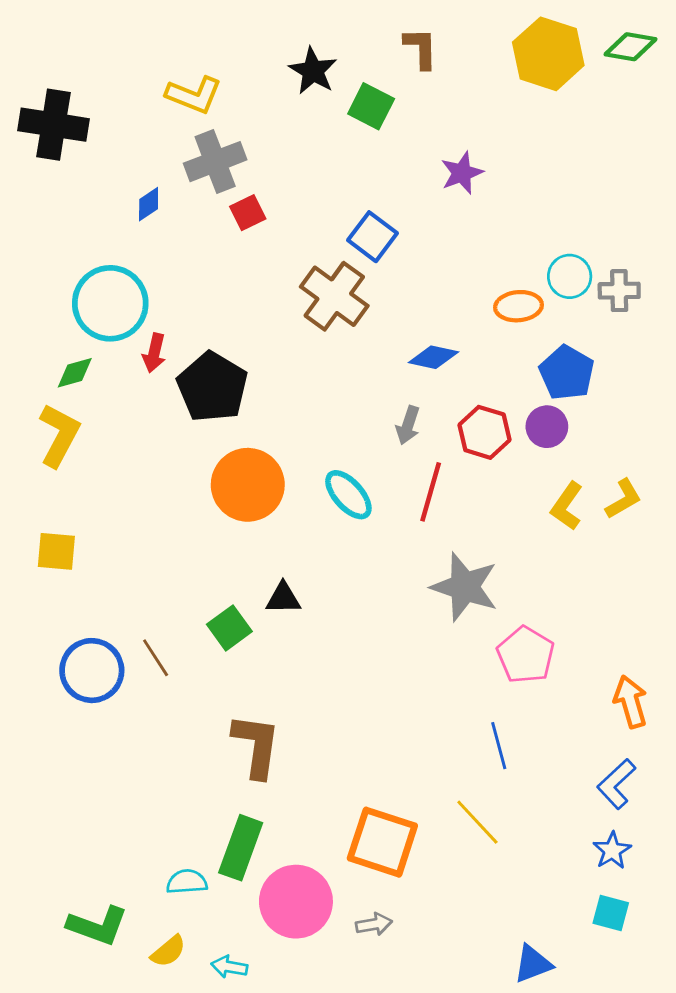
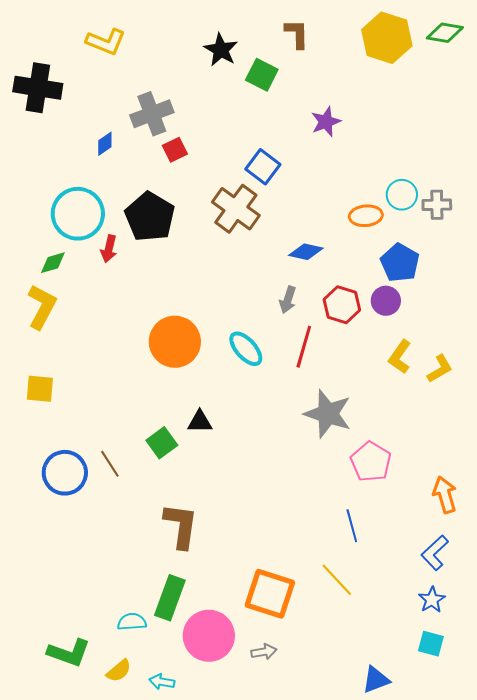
yellow L-shape: (194, 95) -> (106, 42), moved
black pentagon: (212, 387) -> (150, 217), moved
yellow L-shape: (623, 499) -> (440, 369), moved

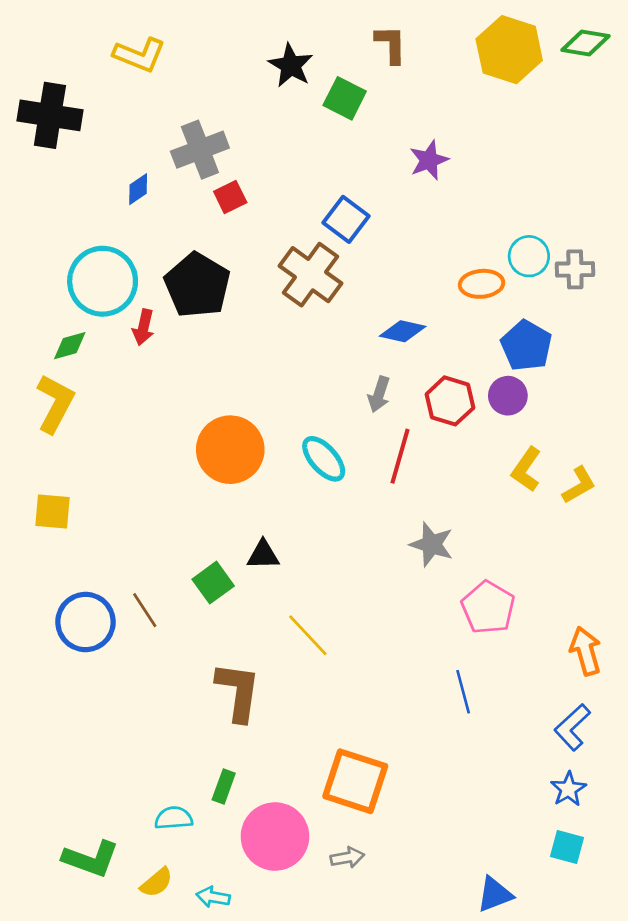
gray star: (328, 414) -> (432, 544), size x0.7
yellow line: (337, 580) -> (308, 635), moved
green rectangle: (170, 598) -> (224, 786), size x0.6

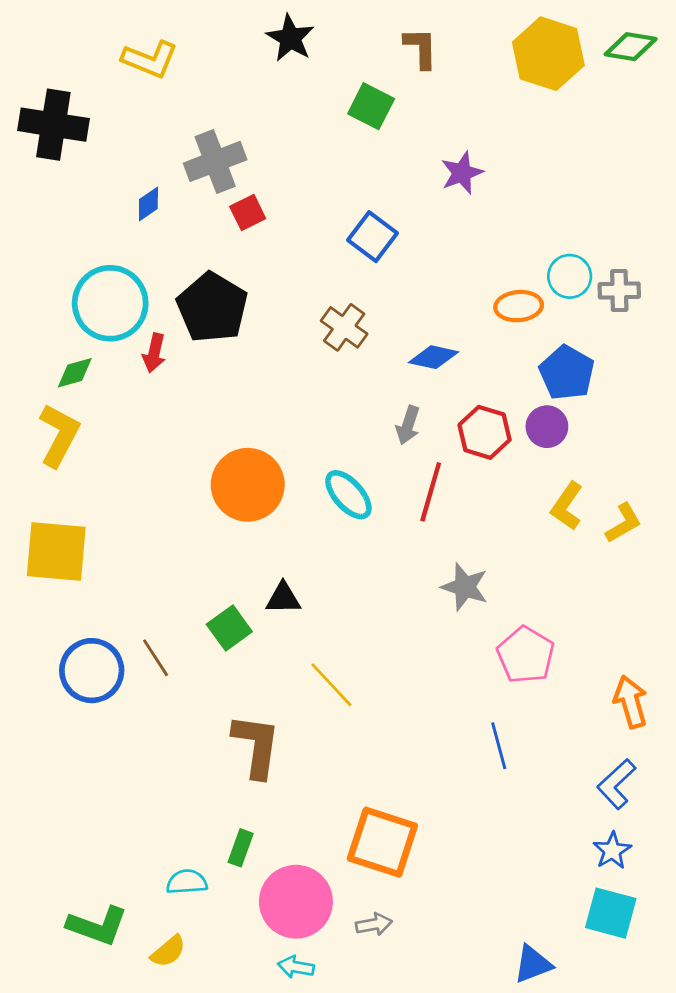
black star: (291, 65) -> (290, 38), moved
brown cross: (310, 275) -> (344, 327), moved, size x0.7
yellow square: (53, 511) -> (56, 551), size x1.6
cyan square: (567, 847) -> (611, 913), size x1.4
cyan arrow: (213, 897) -> (296, 967), moved

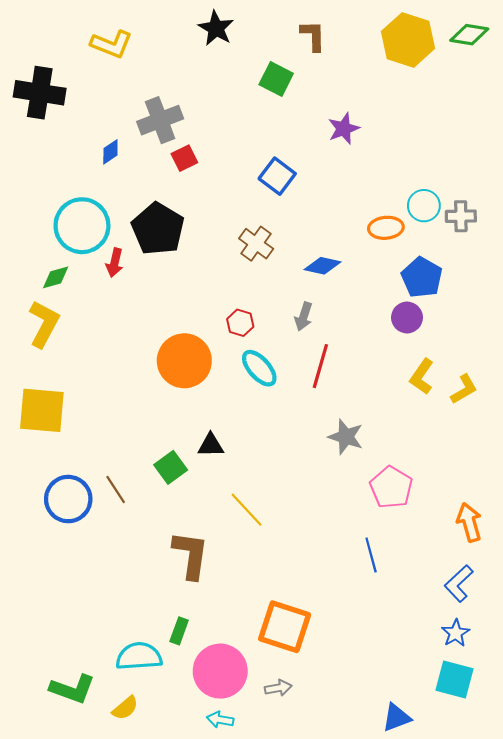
red hexagon: (485, 432) -> (240, 323), moved, size x0.7
cyan semicircle: (187, 882) -> (139, 656), size x1.5

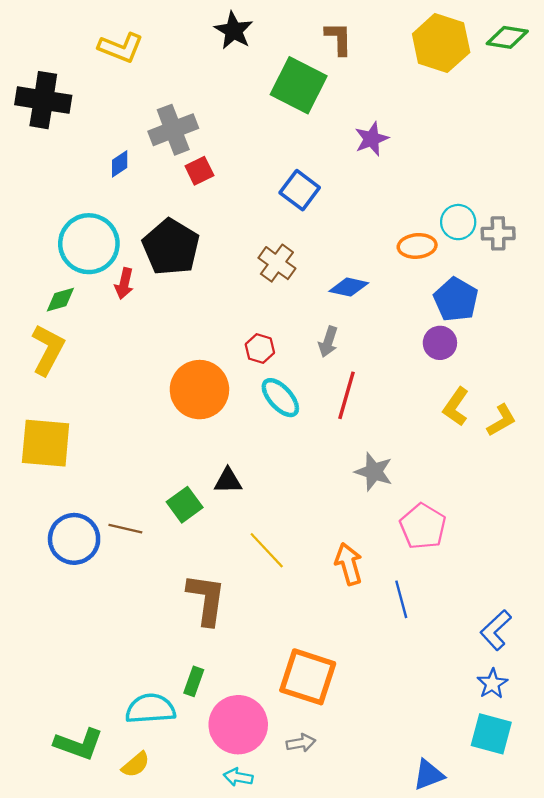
green square: (276, 79) -> (299, 85), size x1.5
brown line: (116, 490) -> (125, 529), turned -44
orange arrow: (469, 522) -> (349, 564), moved

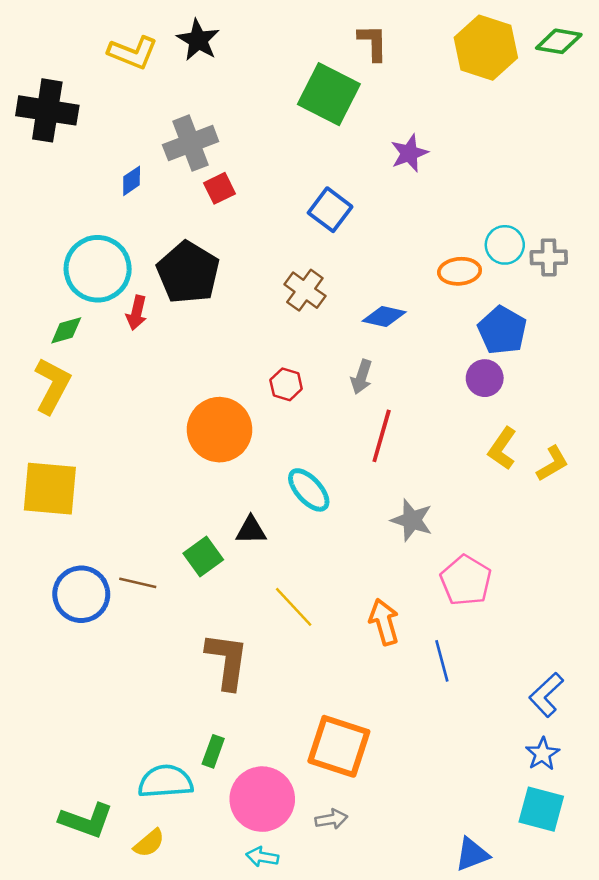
black star: (234, 31) -> (198, 40), moved
cyan ellipse: (280, 398) -> (309, 490), moved

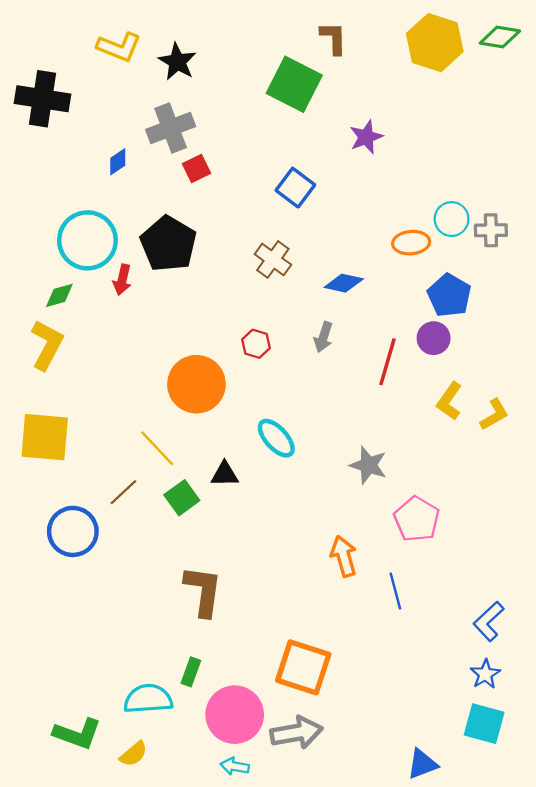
black star: (198, 40) -> (177, 62), moved
red line: (382, 436) -> (388, 362), moved
brown line: (138, 583) -> (123, 492), moved, turned -56
yellow line: (294, 607) -> (157, 448), moved
gray arrow: (331, 819) -> (296, 733), size x1.8

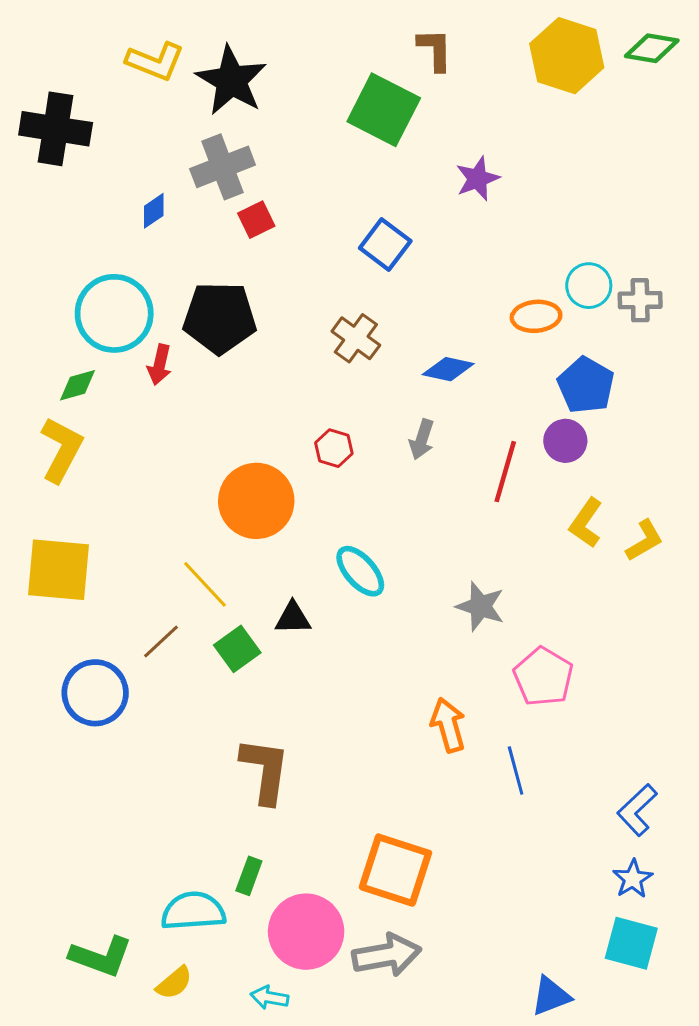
black star: (177, 62) -> (231, 80), size x1.4
black pentagon: (168, 244) -> (220, 318), turned -30
cyan arrow: (235, 766) -> (269, 998), moved

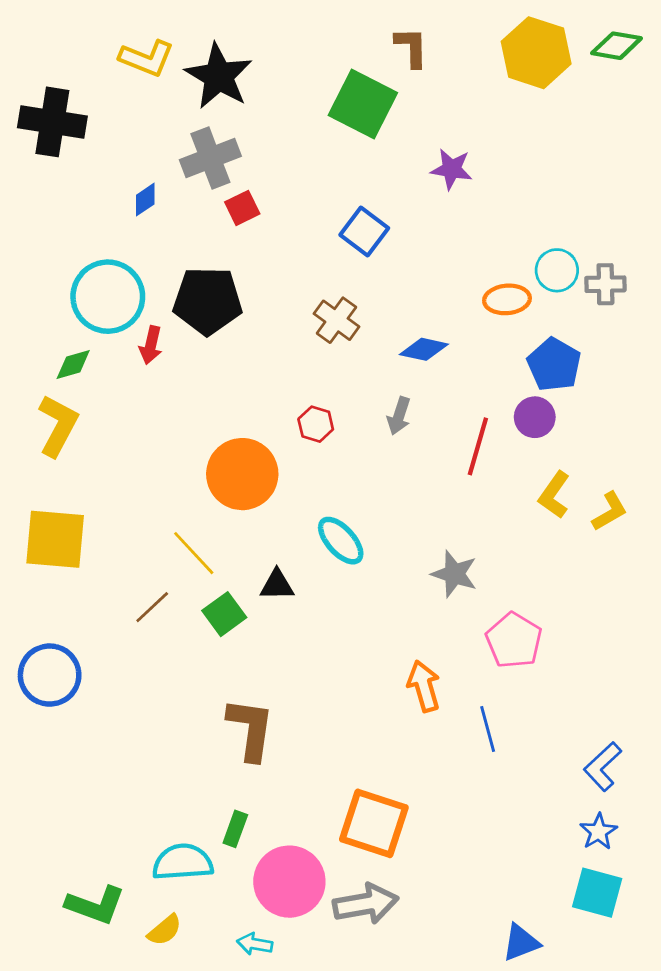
purple star: (477, 179) -> (452, 169), turned 30
blue circle: (95, 693) -> (50, 675), moved

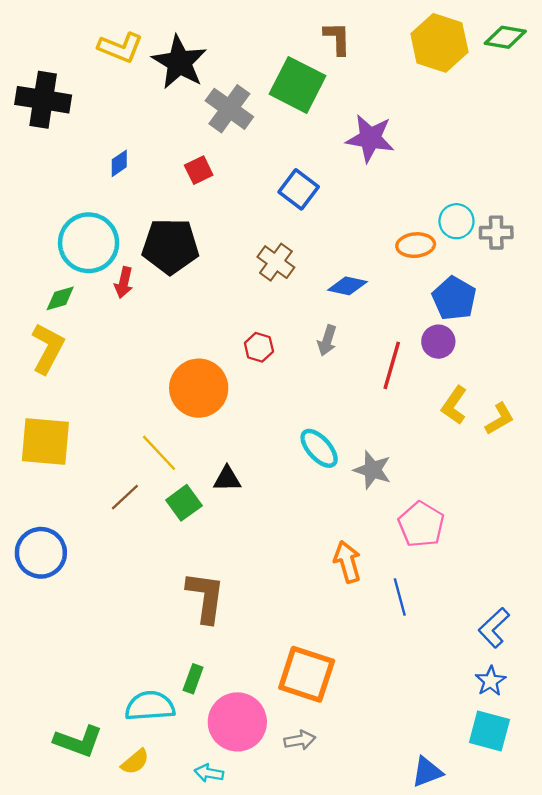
gray cross: (210, 158) -> (229, 109), moved, turned -33
purple star: (452, 169) -> (370, 138), size x1.4
cyan ellipse: (341, 541) -> (319, 448), moved
gray arrow: (366, 904) -> (300, 740), size x0.6

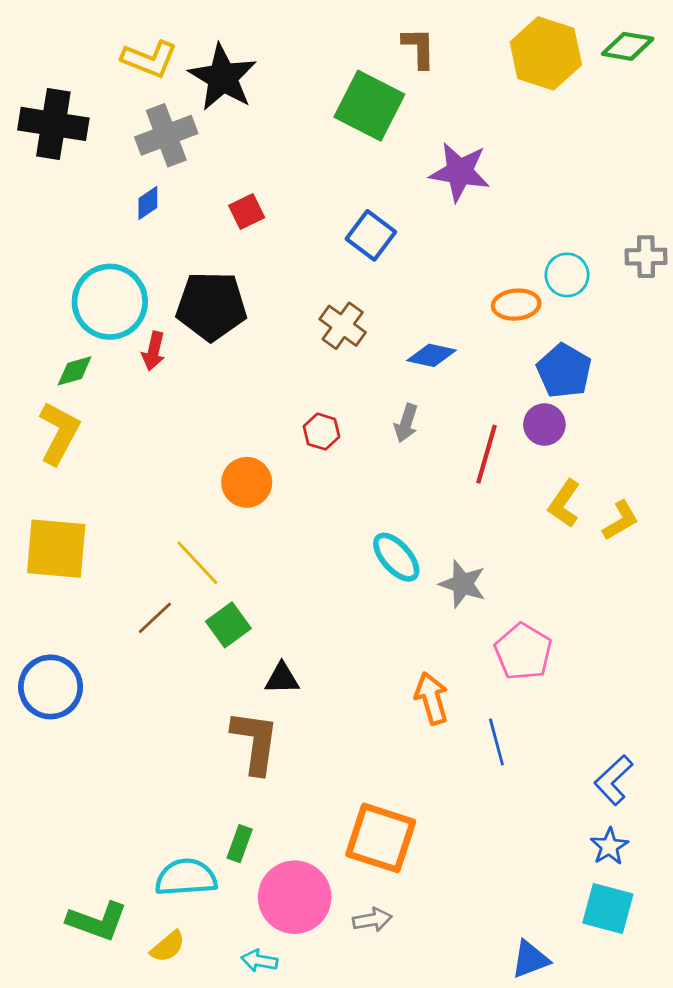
gray cross: (229, 109) -> (166, 135), moved, turned 33
gray cross: (496, 233) -> (646, 257), moved
orange circle: (199, 388) -> (247, 482), size x0.7
black triangle: (227, 479) -> (282, 678), moved

